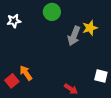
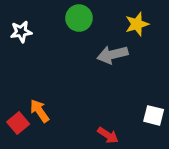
yellow star: (90, 28) -> (137, 24), moved
gray arrow: (74, 36) -> (112, 55), turned 54

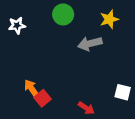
red square: (18, 123) -> (42, 98), moved

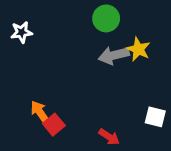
green circle: (63, 14) -> (106, 18), moved
yellow star: (109, 19) -> (138, 49), moved, turned -30

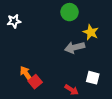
gray arrow: (114, 55) -> (75, 47), moved
white square: (155, 117) -> (93, 78), moved

